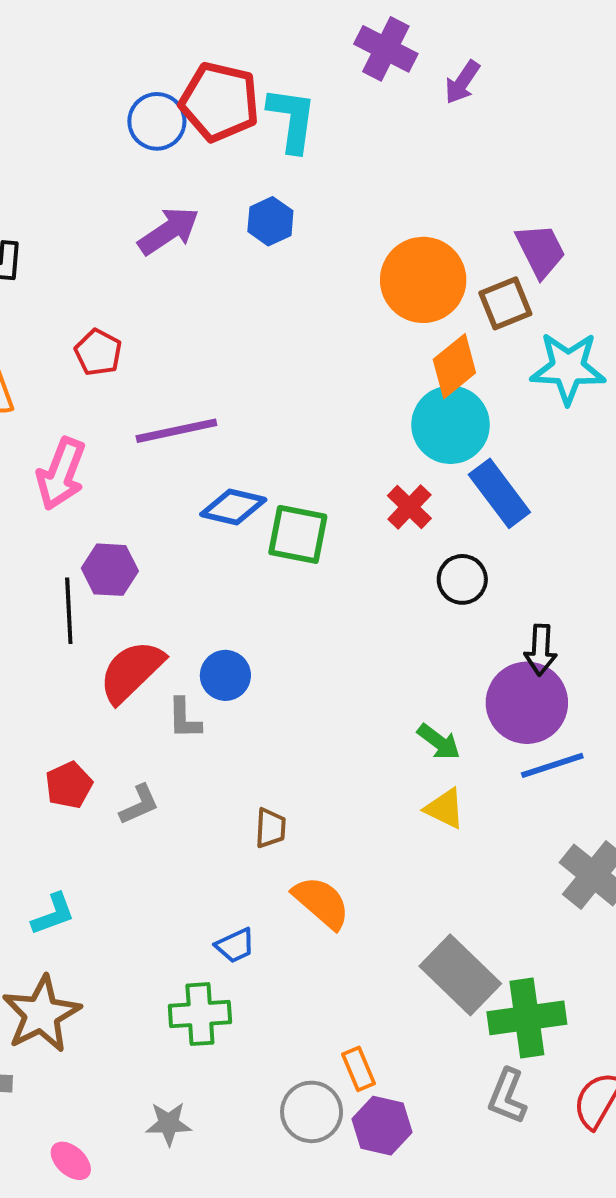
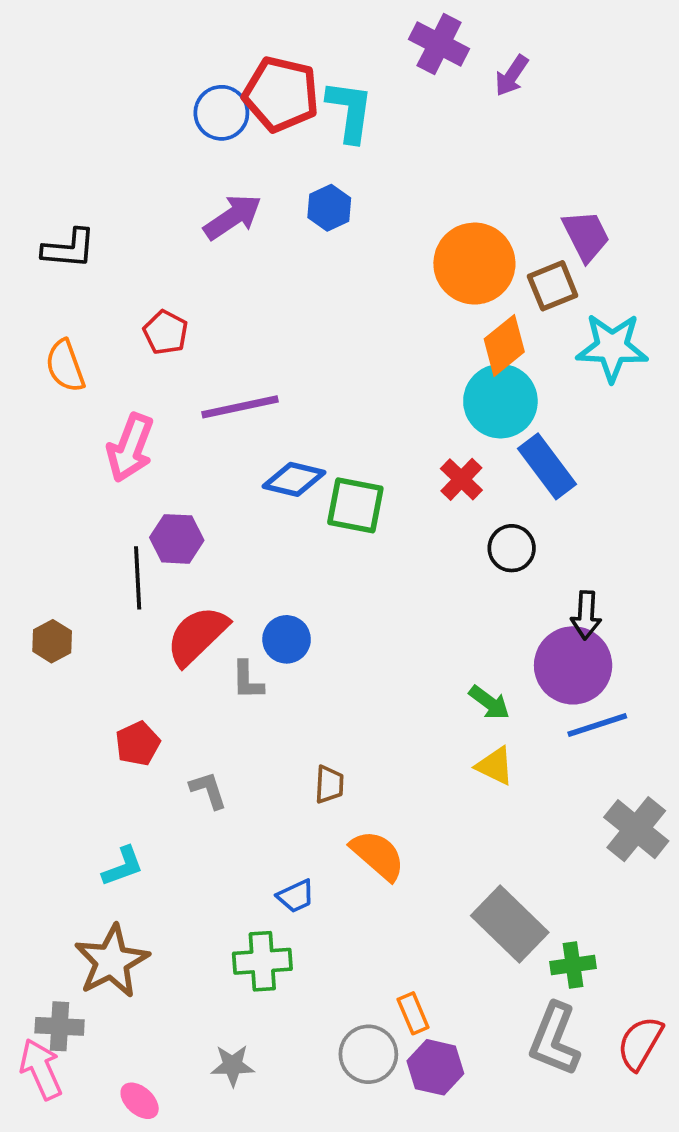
gray L-shape: (139, 805) -> (208, 790), moved, turned -84
green cross: (527, 1018) -> (573, 965), size x0.6
gray L-shape: (507, 1096) -> (554, 1039), size x1.4

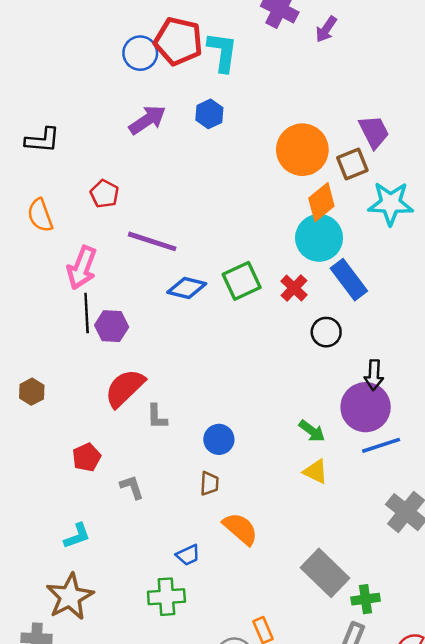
purple line: (240, 407) -> (152, 241), turned 30
green square: (355, 505) -> (242, 281), moved, turned -36
black line: (138, 578) -> (87, 313), moved
blue circle: (287, 639) -> (219, 439), moved

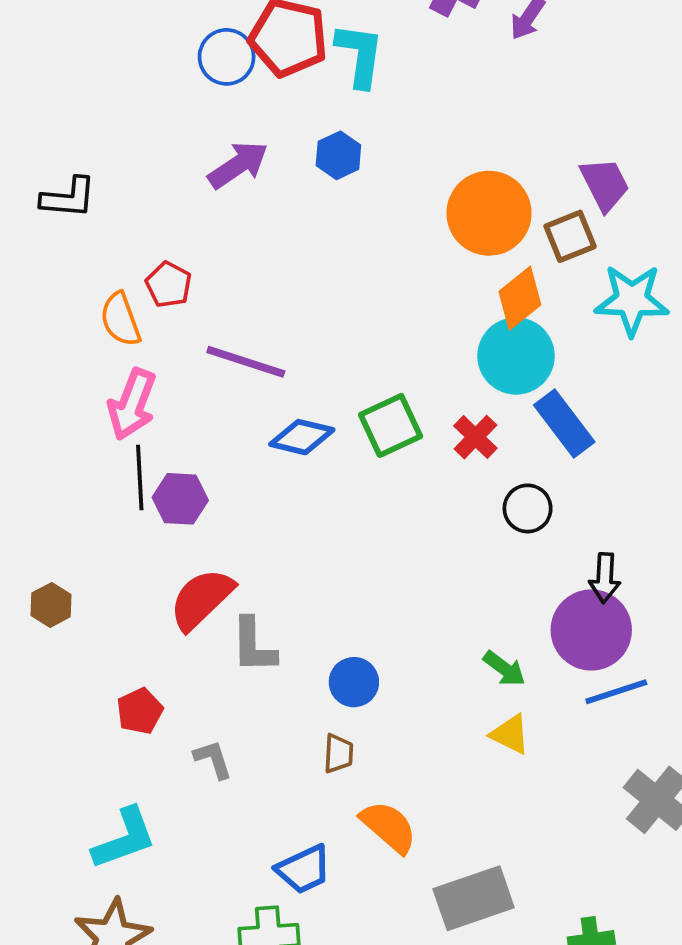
orange semicircle: (40, 215) -> (120, 319), moved
gray L-shape: (157, 417) -> (254, 645), size x1.4
cyan L-shape: (77, 536) -> (124, 838), size x1.5
blue trapezoid: (188, 555) -> (304, 869), size x1.4
gray rectangle: (325, 573) -> (474, 898), moved, turned -63

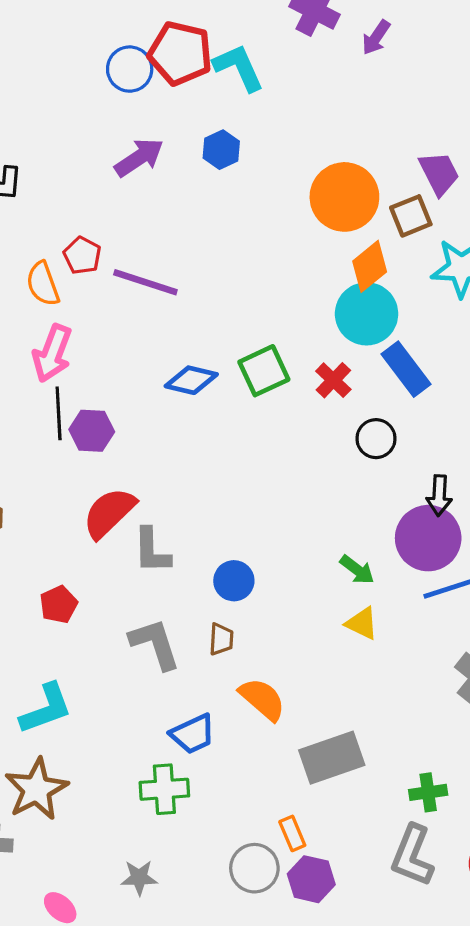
cyan L-shape: (360, 55) -> (239, 67), turned -32
purple line: (246, 362) -> (145, 282), moved
gray L-shape: (213, 759) -> (155, 644), moved, size x1.6

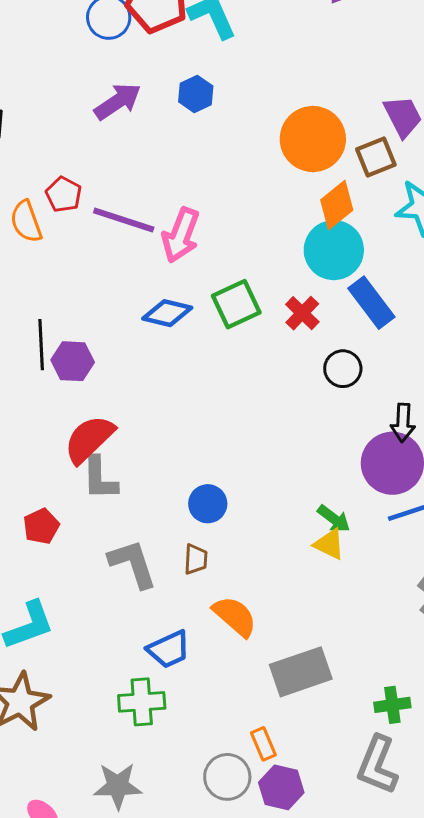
pink arrow: (52, 353) -> (181, 235), moved
gray L-shape: (152, 551) -> (100, 478), moved
green arrow: (357, 570) -> (334, 519), moved
gray star: (139, 878) -> (118, 786), size x1.4

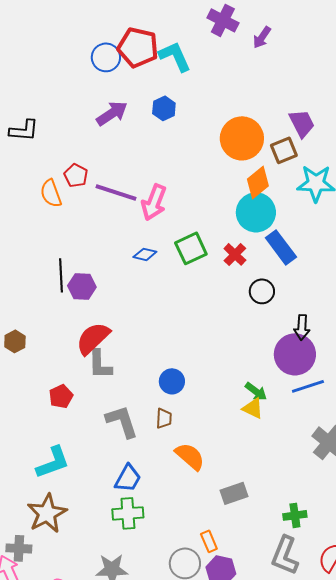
blue diamond: (167, 313) -> (145, 254), size x0.7
blue trapezoid: (169, 649) -> (128, 478), moved, turned -36
gray rectangle: (301, 672) -> (234, 493), size x0.7

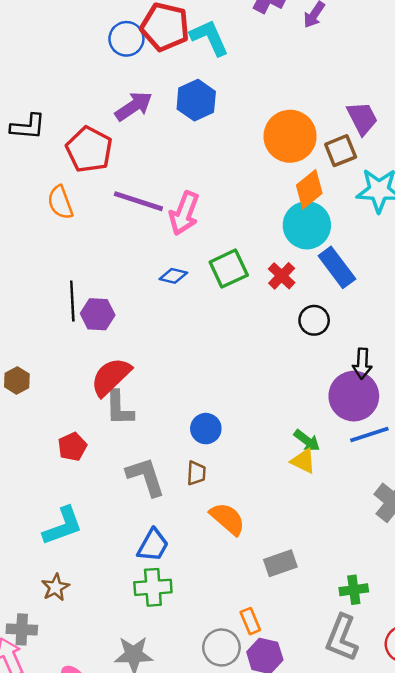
blue hexagon: (164, 108) -> (196, 100), size x1.4
red pentagon: (76, 175) -> (89, 149), moved, size x1.6
brown star: (47, 513) -> (55, 587), size x0.6

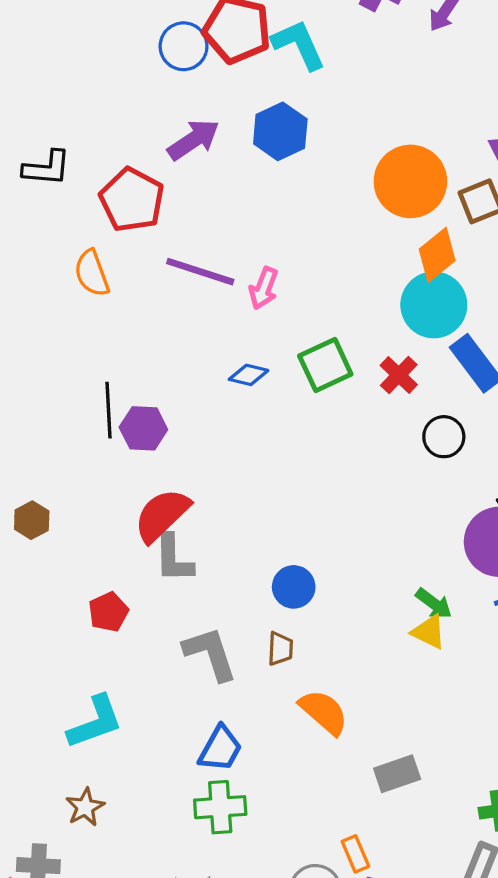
pink arrow: (184, 213) -> (264, 288), size x0.7

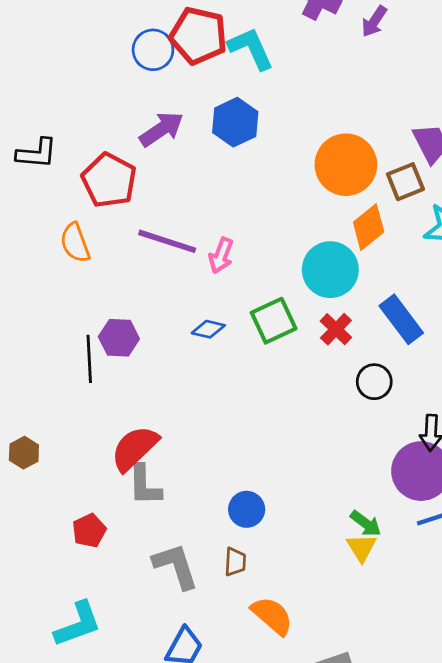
cyan circle: (434, 305) -> (330, 270), moved
purple hexagon: (143, 428) -> (119, 338), moved
yellow triangle: (429, 632) -> (361, 548), turned 32

